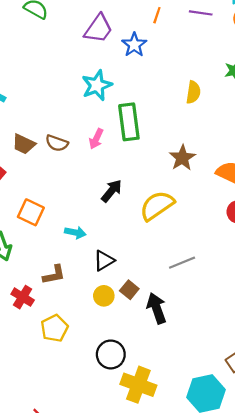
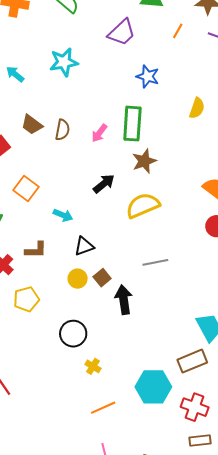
blue star: (134, 45) -> (148, 76), moved, turned -30
cyan star: (97, 85) -> (64, 62), moved
brown semicircle: (57, 143) -> (62, 130), turned -110
brown star: (182, 158) -> (144, 161), moved
yellow cross: (138, 385) -> (93, 366), size x0.5

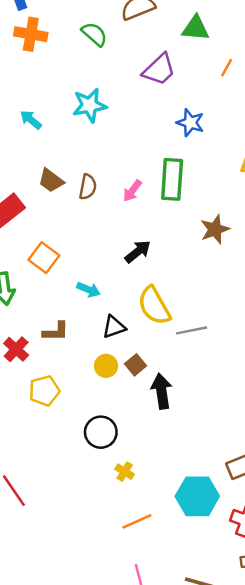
brown star: (144, 161) -> (215, 229), moved
yellow semicircle: (143, 205) -> (154, 306), moved, turned -96
gray line: (155, 262) -> (191, 330), moved

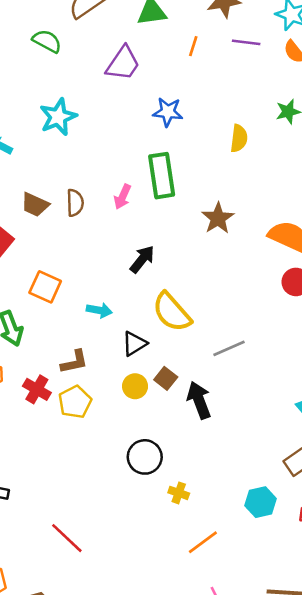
gray line: (191, 330) -> (229, 348), moved
yellow pentagon: (44, 391) -> (75, 402), moved
cyan hexagon: (197, 496) -> (261, 502), size x0.7

